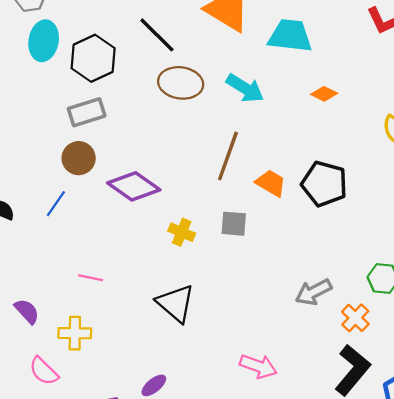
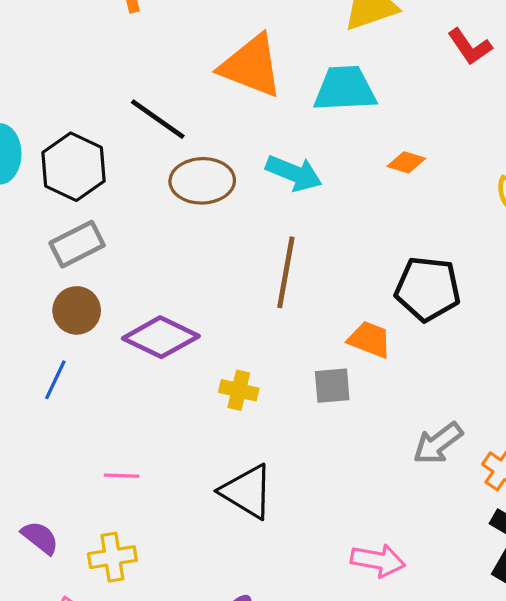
orange trapezoid: (271, 183) -> (370, 339), moved
gray square: (234, 224) -> (332, 386), moved

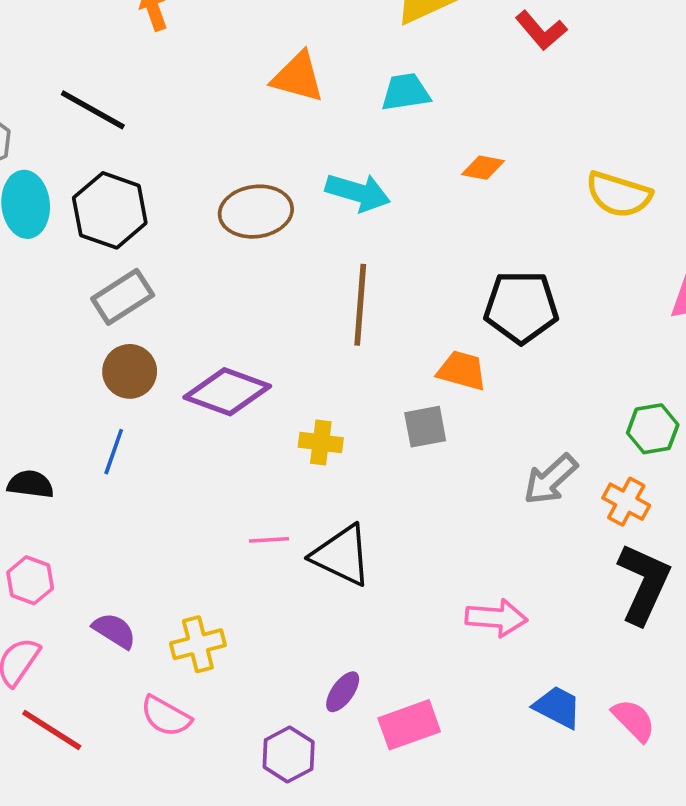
orange triangle: (251, 66) -> (298, 77), size x0.7
cyan trapezoid: (345, 89) -> (406, 92), size x0.7
black line: (158, 119) -> (93, 110), moved
pink line: (122, 476) -> (269, 540), moved

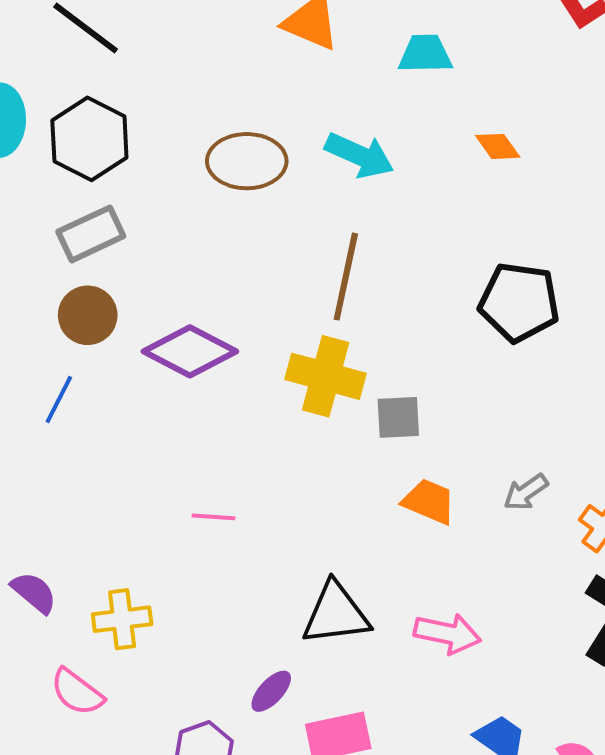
orange diamond: (483, 168) -> (498, 146), turned 36
orange trapezoid: (462, 371) -> (429, 501), moved
yellow cross: (321, 442) -> (326, 376), moved, size x1.6
gray arrow: (550, 479) -> (526, 492), size x0.7
black triangle: (342, 555) -> (336, 614), moved, turned -40

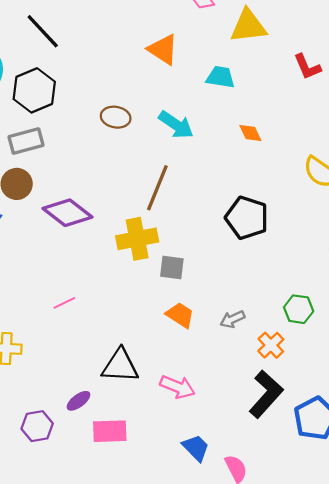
brown ellipse: (247, 161) -> (116, 117), size x0.7
yellow cross: (326, 376) -> (137, 239), turned -36
pink line: (214, 517) -> (64, 303), turned -40

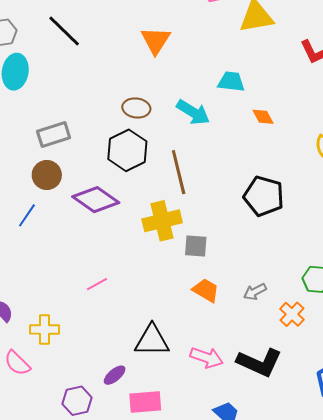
orange triangle: (163, 49) -> (156, 40), moved, turned 32
cyan trapezoid: (221, 77) -> (231, 82), moved
black hexagon: (34, 90) -> (127, 150), moved
brown line: (157, 188) -> (179, 172), turned -33
black L-shape: (266, 394) -> (259, 362), moved, turned 75

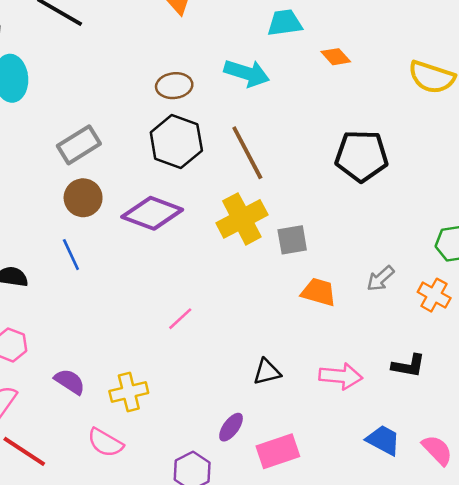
blue line: (27, 215) -> (71, 255), turned -45
black triangle: (152, 340) -> (267, 372), size x0.6
black L-shape: (259, 362) -> (408, 366), size x0.6

